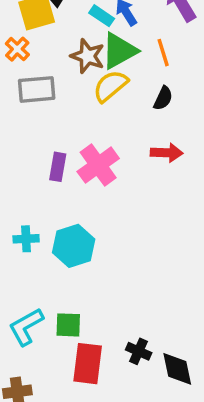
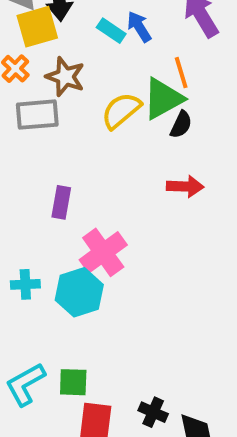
green triangle: (119, 51) -> (163, 99), moved
brown star: (88, 56) -> (65, 77), moved
pink cross: (98, 165) -> (103, 252), moved

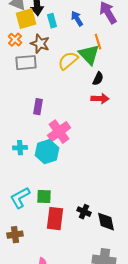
cyan rectangle: (111, 31) -> (52, 21), moved, turned 40
green triangle: (163, 99) -> (89, 55), turned -45
black semicircle: (181, 125) -> (98, 79), moved

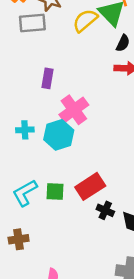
red rectangle: (55, 219) -> (90, 186), moved, turned 50

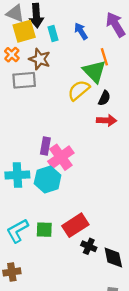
yellow semicircle: (85, 20) -> (79, 90), moved
purple rectangle: (47, 78) -> (45, 146), moved
cyan cross: (25, 130) -> (17, 175), size x1.5

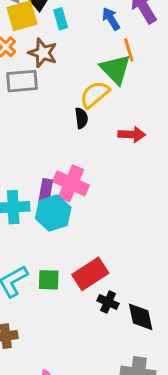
blue arrow: (81, 31) -> (111, 19), moved
black semicircle: (104, 98) -> (81, 118), moved, turned -32
purple rectangle: (45, 146) -> (46, 191), moved
pink cross: (61, 157) -> (71, 183), turned -30

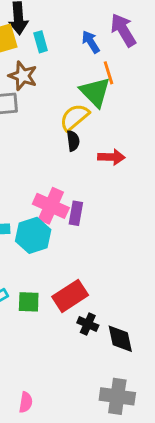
black semicircle: (81, 118) -> (73, 141), moved
purple rectangle: (46, 191) -> (76, 213), moved

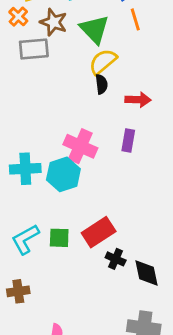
green triangle: (95, 92) -> (94, 29), moved
purple rectangle: (76, 213) -> (128, 141), moved

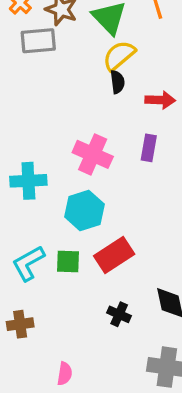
cyan hexagon: (63, 174) -> (84, 210), moved
black cross: (116, 259) -> (119, 314), moved

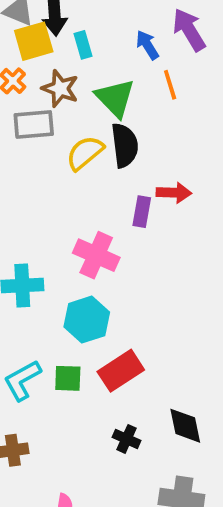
yellow semicircle: (119, 56) -> (85, 153), moved
black semicircle: (117, 82) -> (125, 145), moved, size x1.6
purple rectangle: (149, 148) -> (142, 212), moved

